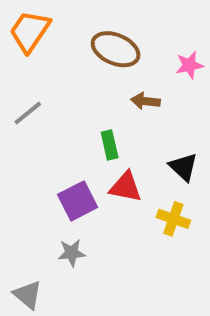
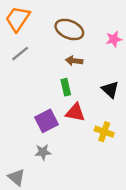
brown arrow: (145, 101) -> (74, 61), moved
gray line: (28, 113) -> (20, 54), moved
black triangle: (183, 167) -> (110, 90), moved

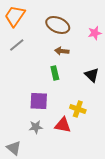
red triangle: (75, 112) -> (63, 125), moved
purple square: (47, 121) -> (39, 101), turned 30
yellow cross: (104, 132) -> (78, 109), moved

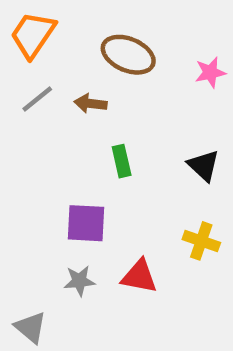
brown arrow: (62, 51) -> (90, 103), moved
yellow cross: (78, 109) -> (201, 241), moved

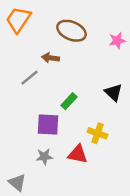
gray line: (37, 99) -> (30, 78), moved
green rectangle: (122, 161) -> (69, 101), moved, turned 56
yellow cross: (201, 241) -> (97, 133), moved

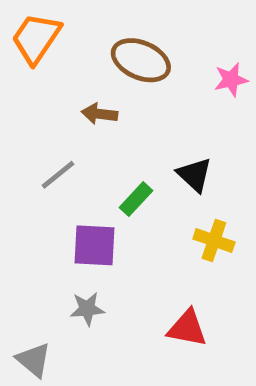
gray line: (30, 78) -> (58, 175), moved
black triangle: (113, 92) -> (194, 175), moved
yellow cross: (97, 133) -> (214, 241), moved
red triangle: (78, 154) -> (187, 328), moved

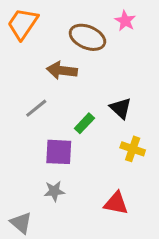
pink star: (231, 80) -> (125, 21), moved, turned -30
brown arrow: (99, 114) -> (62, 70), size x1.4

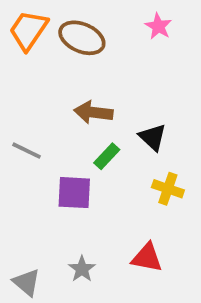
brown ellipse: (87, 37) -> (82, 38), moved
brown arrow: (62, 70) -> (93, 112), moved
gray line: (36, 108) -> (27, 151), moved, turned 65
gray star: (54, 191) -> (82, 269), moved, turned -30

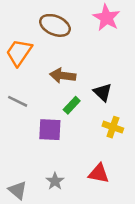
pink star: (158, 26) -> (106, 18), size x1.5
orange trapezoid: (28, 30) -> (19, 52), moved

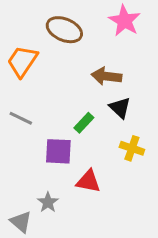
brown arrow: (63, 76) -> (106, 76), moved
red triangle: (99, 173) -> (88, 181), moved
gray star: (55, 181) -> (48, 202), moved

